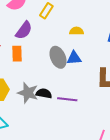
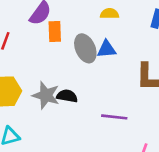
orange rectangle: (17, 54) -> (55, 32), moved
purple line: (67, 99) -> (114, 117), moved

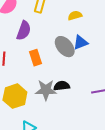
orange rectangle: (55, 32) -> (35, 58), moved

